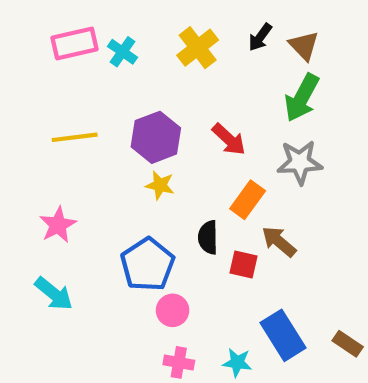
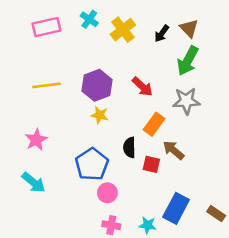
black arrow: (260, 37) -> (162, 34), moved
cyan cross: (122, 52) -> (89, 19), moved
blue rectangle: (283, 335) -> (176, 208), turned 60

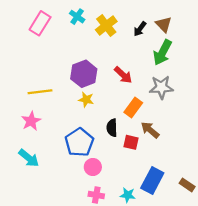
pink rectangle: (47, 27) -> (40, 23), turned -45
yellow line: (47, 85) -> (40, 92), moved

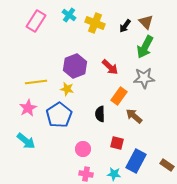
yellow cross: (106, 26) -> (95, 23), turned -30
yellow star: (86, 100) -> (67, 89), moved
blue pentagon: (79, 142) -> (59, 115), moved
red square: (131, 142) -> (117, 143), moved

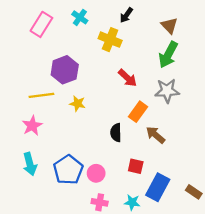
yellow cross: (95, 23) -> (110, 40), moved
black arrow: (125, 26) -> (126, 15), moved
purple hexagon: (75, 66) -> (65, 70), moved
blue pentagon: (59, 115) -> (68, 170), moved
cyan arrow: (26, 141) -> (30, 164), turned 36

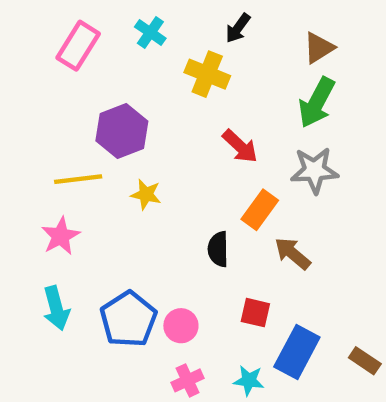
brown triangle: (169, 26) -> (319, 48), turned 42
pink cross: (100, 202) -> (188, 380), turned -35

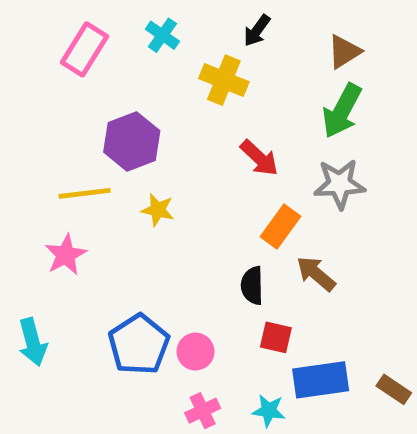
black semicircle: (218, 249) -> (252, 285), moved
cyan arrow: (56, 308) -> (33, 342), moved
blue rectangle: (297, 352) -> (321, 380), turned 54

